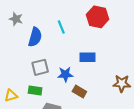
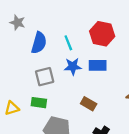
red hexagon: (98, 17) -> (102, 34), moved
cyan line: (61, 27) -> (68, 43), moved
blue star: (65, 74) -> (73, 66), moved

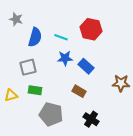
cyan line: (68, 43) -> (61, 37), turned -48
blue rectangle: (98, 65) -> (86, 66), moved, turned 42
gray square: (45, 77) -> (28, 67), moved

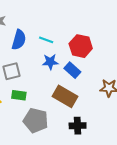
red hexagon: (91, 29) -> (81, 46), moved
brown rectangle: (79, 91) -> (65, 96), size x1.6
black cross: (91, 119) -> (78, 126), turned -35

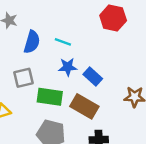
red hexagon: (81, 46) -> (113, 18), moved
green rectangle: (19, 95) -> (50, 97), moved, size x1.5

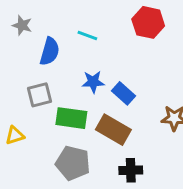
cyan line: (63, 42) -> (87, 35), moved

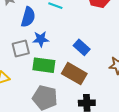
blue star: (93, 82) -> (41, 39), moved

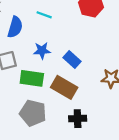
blue star: (41, 39) -> (42, 51), moved

